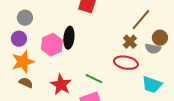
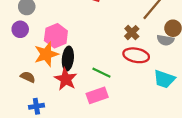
black ellipse: (69, 38) -> (68, 59), moved
brown cross: (130, 42) -> (132, 33), moved
orange star: (23, 62) -> (46, 54), moved

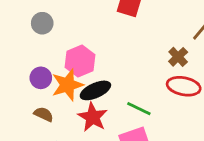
purple circle: (20, 29) -> (41, 78), moved
black ellipse: (68, 59) -> (95, 90), turned 60

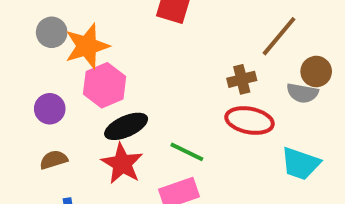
brown cross: (178, 57) -> (242, 79), turned 30
orange star: (67, 85) -> (87, 46), moved
brown semicircle: (44, 114) -> (54, 160), turned -42

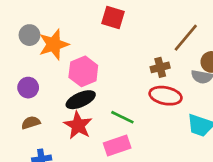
pink hexagon: (105, 85) -> (83, 71), moved

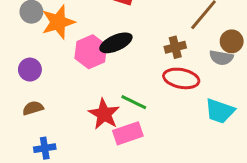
black ellipse: (81, 100) -> (116, 43), moved
red star: (78, 125) -> (104, 114), moved

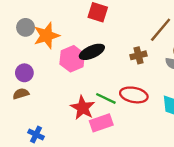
red ellipse: (181, 78) -> (134, 95), moved
brown semicircle: (33, 108) -> (21, 94), moved
blue cross: (45, 148) -> (36, 135), turned 35

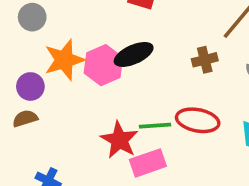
orange star: (46, 36) -> (64, 60), moved
green line: (106, 98) -> (155, 126), turned -30

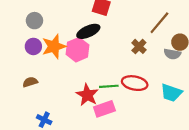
black ellipse: (134, 54) -> (88, 31), moved
brown cross: (205, 60) -> (139, 46), turned -32
purple circle: (30, 86) -> (33, 46), moved

